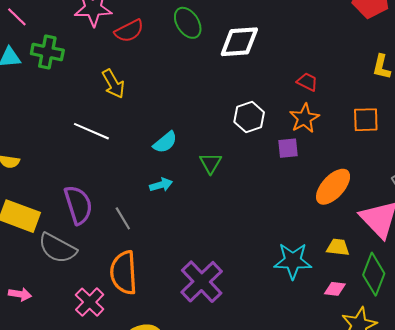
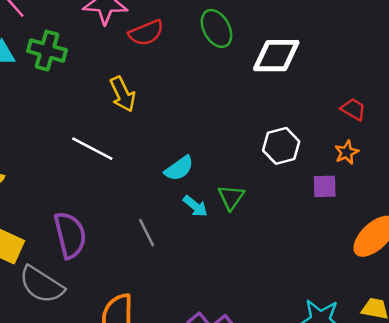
orange star: (304, 118) -> (347, 152), size x0.7
cyan arrow: (161, 185) -> (195, 206), moved, turned 50
gray line: (123, 218) -> (147, 233), moved

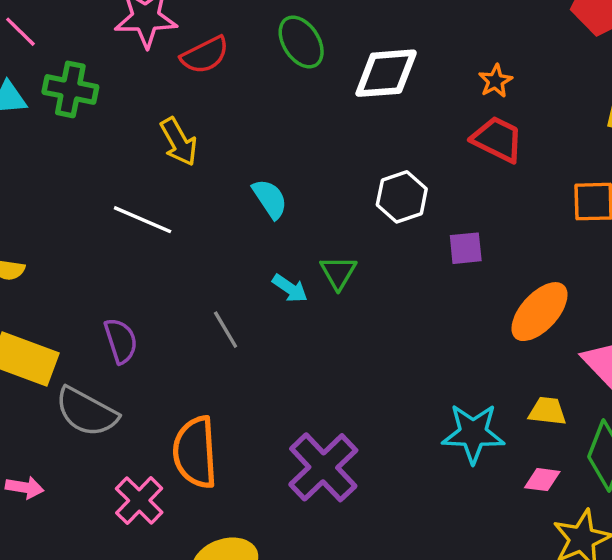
red trapezoid: (353, 109) -> (497, 139), size x1.5
orange star: (347, 152) -> (495, 81), moved
cyan semicircle: (179, 168) -> (270, 199), moved, turned -84
purple semicircle: (70, 235) -> (121, 341), size x0.7

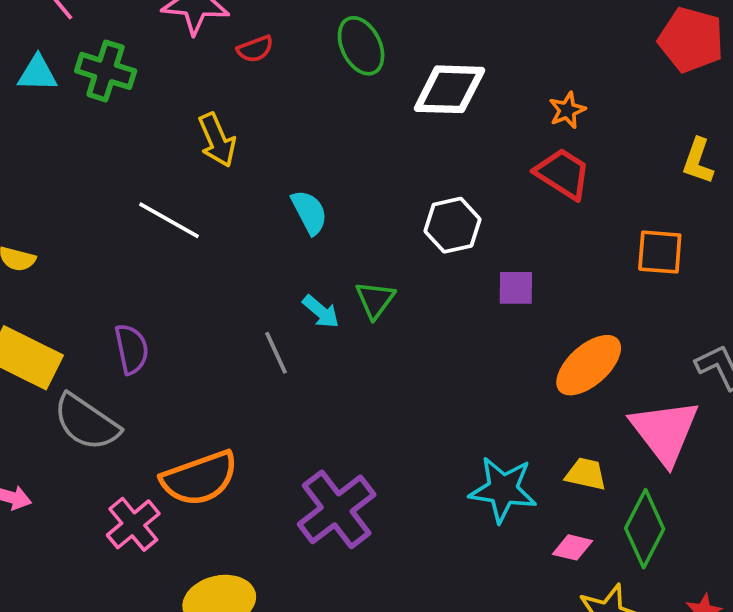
red semicircle: (205, 55) -> (255, 49), size x0.7
gray line: (226, 330) -> (276, 353), moved
orange semicircle: (195, 452) -> (199, 478), turned -112

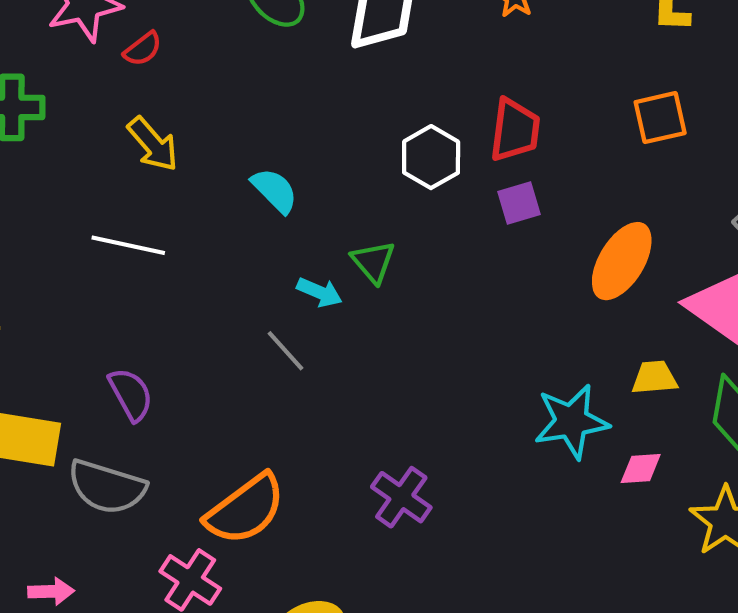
red semicircle: (255, 49) -> (143, 49), moved
red trapezoid: (563, 174) -> (515, 130), moved, turned 82
purple cross: (337, 509) -> (401, 497), size x0.7
pink diamond: (572, 547) -> (641, 468), moved

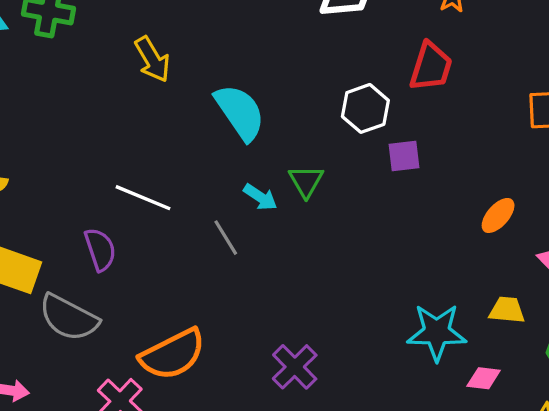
red trapezoid: (515, 130) -> (431, 67), moved
cyan semicircle: (275, 190) -> (240, 112), size x1.5
purple square: (519, 203) -> (404, 156), moved
white line: (128, 245) -> (143, 198), moved
orange ellipse: (622, 261) -> (498, 215), size x0.6

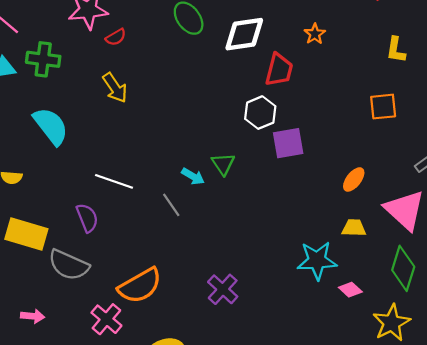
red trapezoid: (431, 67) -> (279, 70), moved
cyan semicircle: (240, 112) -> (51, 126), moved
purple square: (404, 156) -> (288, 143), size x1.4
yellow trapezoid: (507, 310) -> (354, 228), moved
pink diamond: (484, 378) -> (350, 290), turned 40

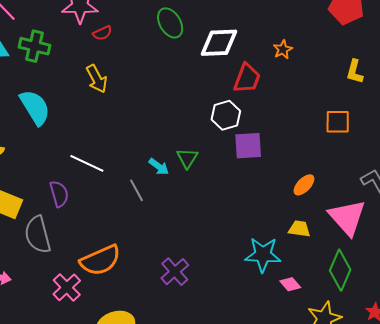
gray semicircle: (69, 265) -> (38, 235), turned 45

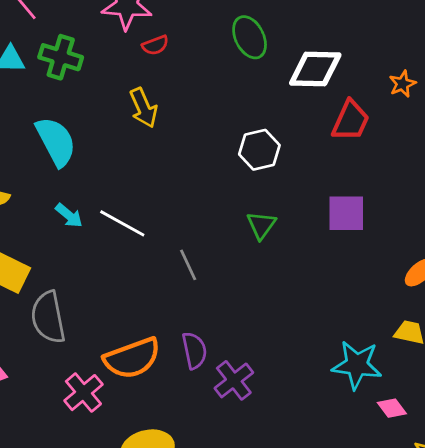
white hexagon: (226, 115) -> (259, 150), moved
cyan arrow: (159, 167) -> (69, 215), moved
purple semicircle: (59, 194) -> (194, 351), moved

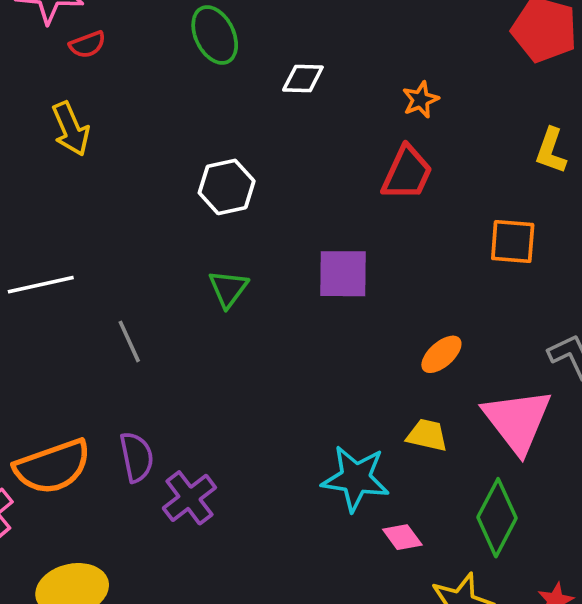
white diamond: (315, 69) -> (303, 79), size x0.6
red trapezoid: (351, 121) -> (407, 173), moved
white line: (122, 223) -> (41, 285), turned -42

